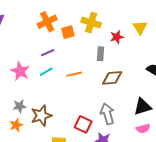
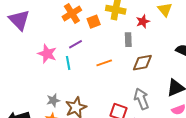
pink star: (20, 71) -> (47, 54), moved
cyan line: (46, 72) -> (68, 63), moved, turned -64

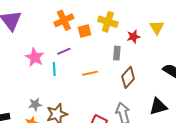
brown diamond: (142, 63) -> (128, 77), turned -45

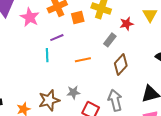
gray rectangle: (117, 53) -> (110, 40), turned 32
pink star: (35, 57) -> (30, 17), moved
gray star: (35, 104) -> (73, 92), moved

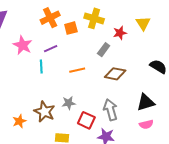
pink star: (30, 17) -> (23, 45), moved
brown diamond: (121, 64) -> (115, 74), turned 60
brown star: (49, 100) -> (44, 112), turned -30

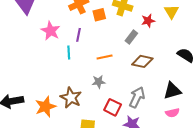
purple line: (51, 49) -> (78, 35), turned -56
gray star: (69, 103) -> (99, 82), moved
gray arrow: (111, 110) -> (137, 97), turned 40
orange star: (19, 121) -> (46, 107), size x1.5

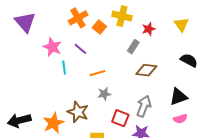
yellow triangle: (171, 12) -> (181, 25), moved
orange square: (99, 15) -> (99, 27), turned -32
purple line: (78, 35) -> (80, 49), turned -56
cyan line: (69, 53) -> (64, 68), moved
orange line: (105, 57) -> (97, 73), moved

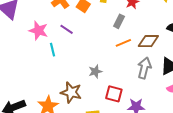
brown diamond: (146, 70) -> (148, 41), moved
orange line: (97, 73) -> (123, 43), moved
gray arrow: (144, 106) -> (144, 68), moved

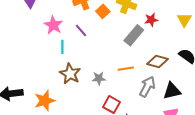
gray rectangle: (119, 21) -> (134, 35), size x1.5
orange line: (123, 43) -> (126, 69), moved
brown star: (71, 92) -> (70, 74), moved

